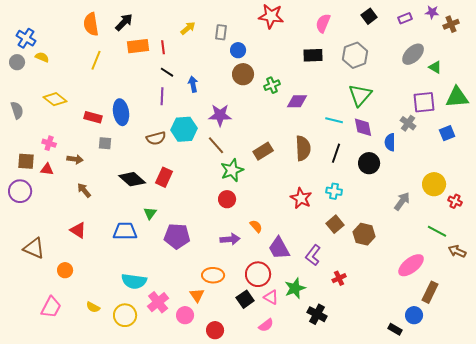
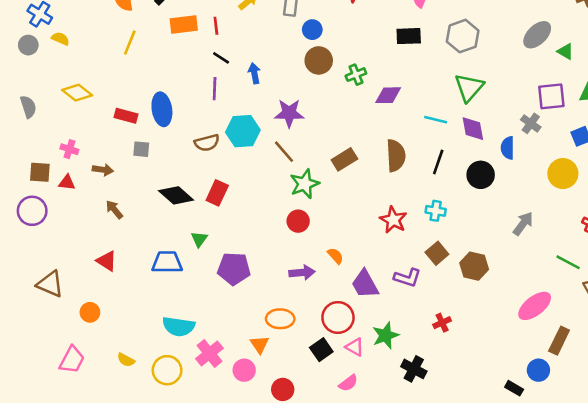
yellow circle: (434, 184) -> (563, 174), moved
purple L-shape: (313, 255) -> (407, 278), moved, turned -110

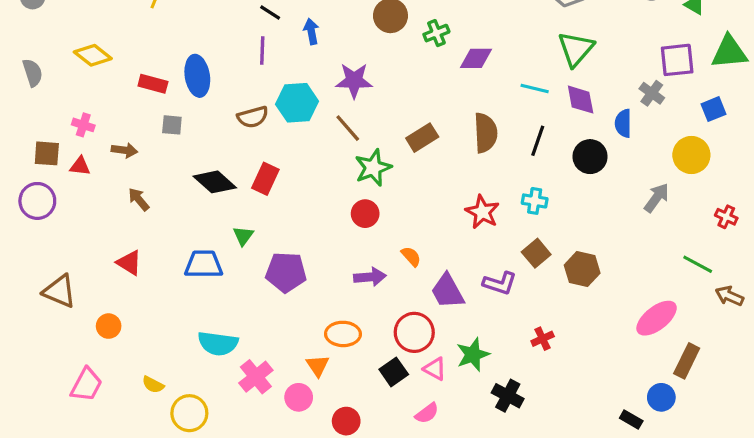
gray arrow: (523, 224) -> (657, 198), moved
yellow circle: (167, 370) -> (189, 413), moved

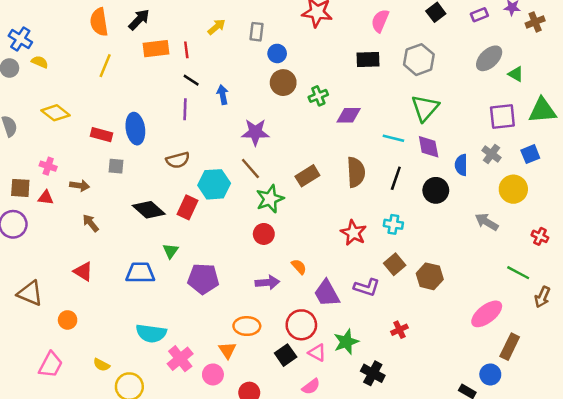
gray cross: (652, 93) -> (492, 154), moved
cyan hexagon: (297, 103) -> (214, 184), moved
gray arrow: (657, 198) -> (487, 222), turned -95
brown arrow: (729, 296) -> (542, 297), turned -90

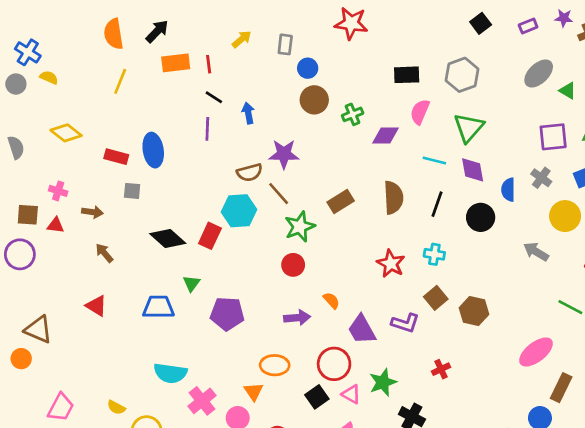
pink semicircle: (380, 21) -> (420, 112), moved
brown semicircle: (178, 160) -> (250, 172), moved
orange circle: (68, 320) -> (21, 359), moved

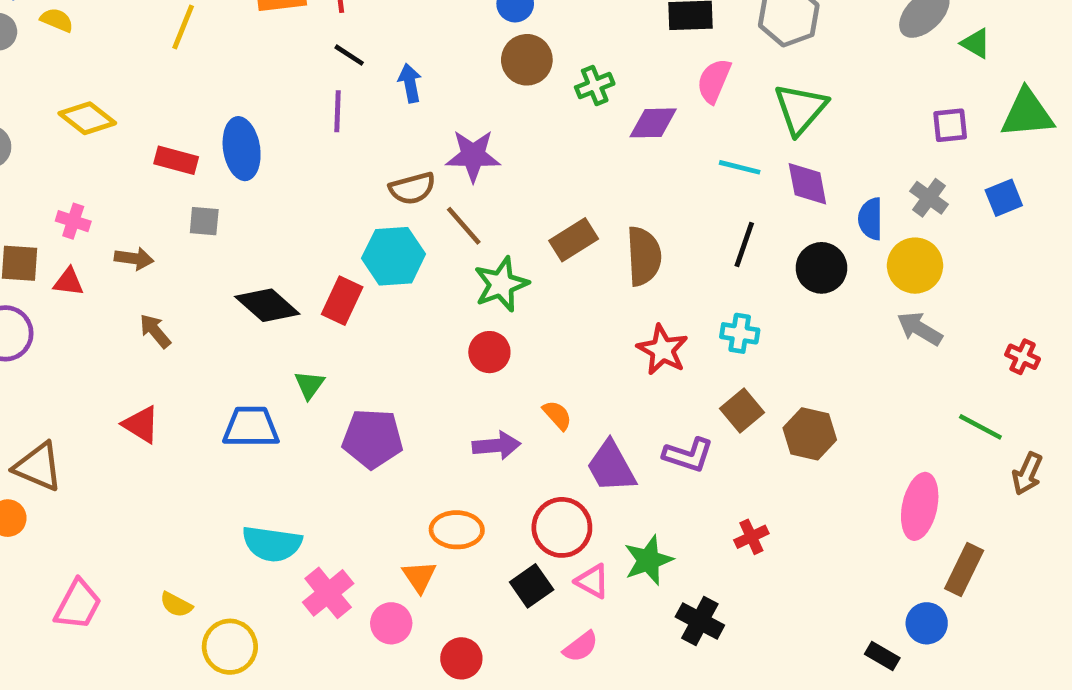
purple square: (553, 137) -> (950, 125), size x0.7
brown semicircle: (393, 198) -> (644, 256), moved
yellow circle: (565, 216) -> (915, 266), moved
pink ellipse: (536, 352) -> (920, 506), turned -40

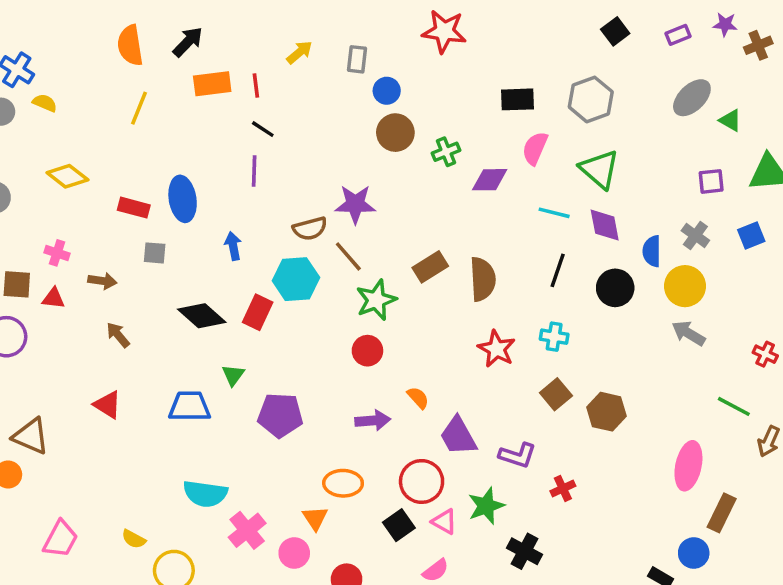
blue arrow: (410, 83) -> (233, 246), moved
green triangle: (800, 109) -> (599, 169), turned -30
purple L-shape: (688, 455) -> (518, 455), moved

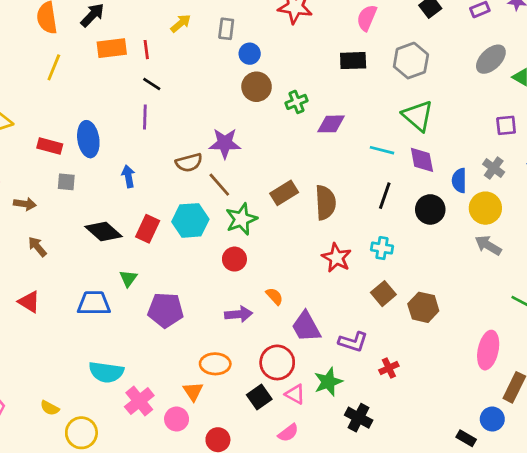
pink semicircle: (535, 148) -> (367, 18), moved
cyan hexagon: (296, 279) -> (190, 220), moved

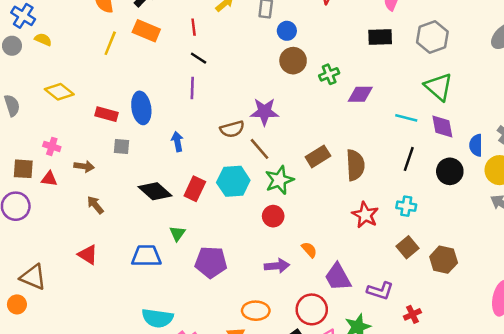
orange rectangle: (112, 48) -> (146, 31), moved, turned 30

